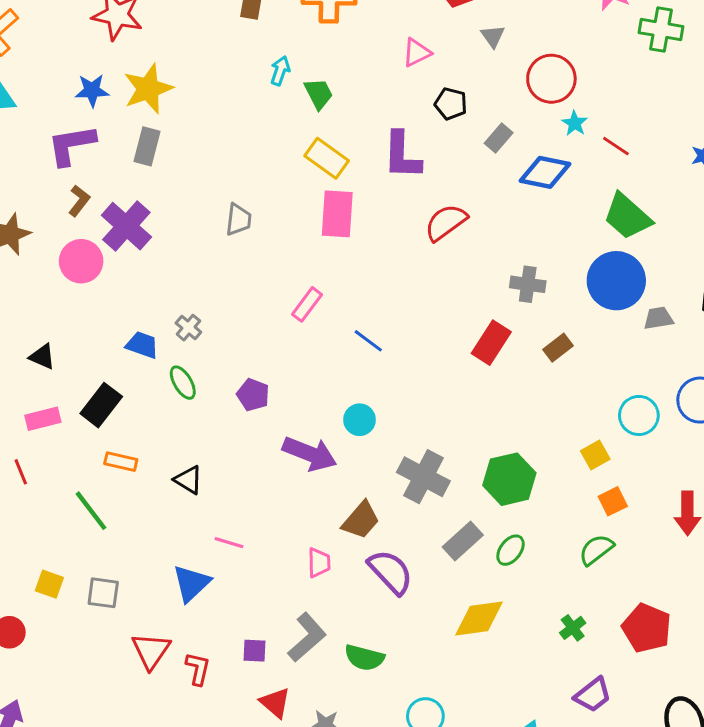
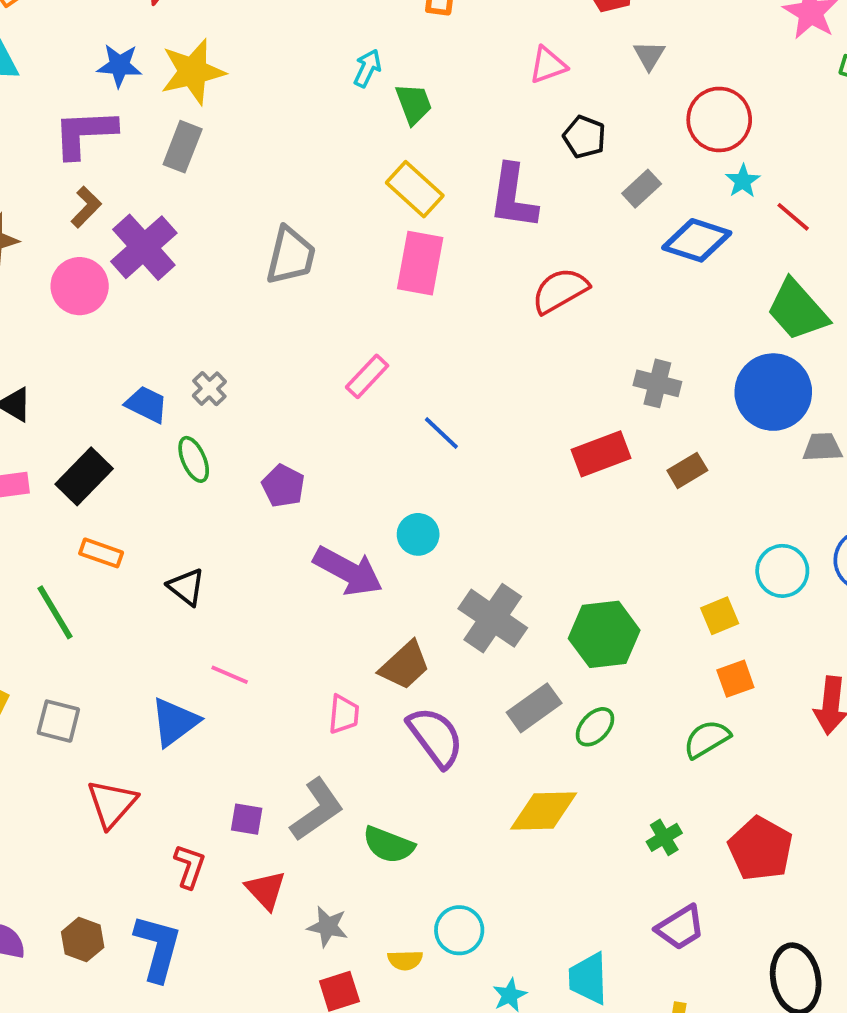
gray trapezoid: (238, 220) -> (291, 256), size x1.4
red rectangle: (491, 343) -> (601, 454), turned 30
red L-shape: (198, 669) -> (190, 866), moved

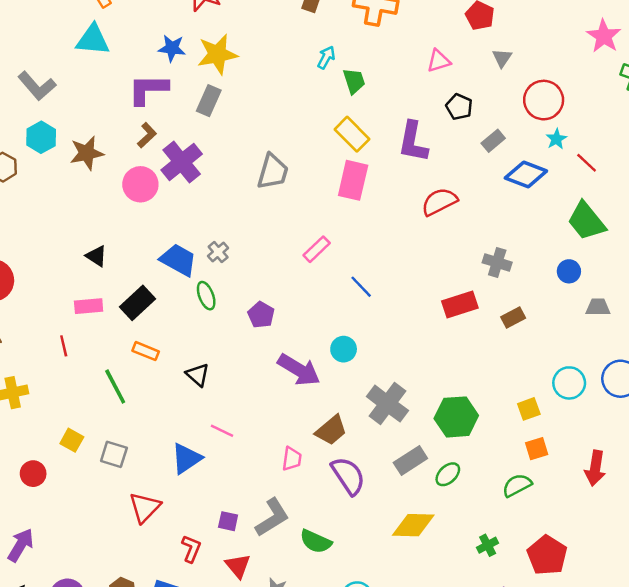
blue circle: (773, 392) -> (569, 271), size x0.5
blue trapezoid: (146, 404) -> (178, 260), size x1.4

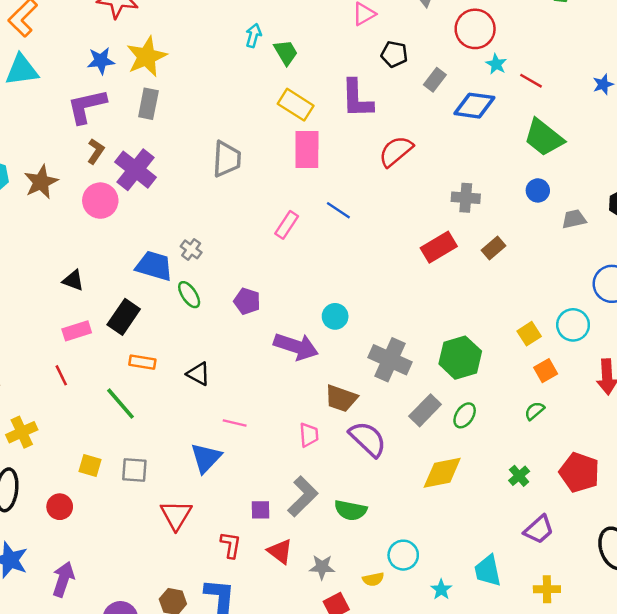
blue line: (361, 287) -> (338, 210), moved
cyan circle: (569, 383) -> (573, 325), moved
brown trapezoid: (331, 430) -> (341, 398), turned 72
green semicircle: (517, 485) -> (535, 411), size x0.7

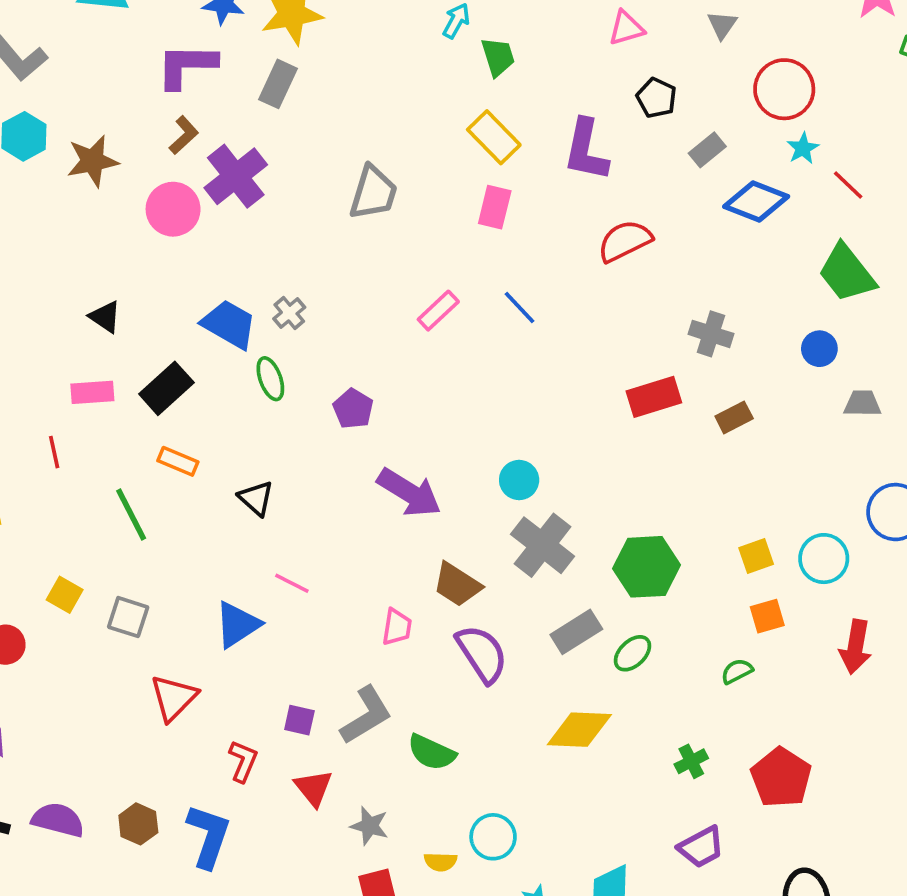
pink rectangle: (307, 150) -> (495, 207), size x0.7
cyan circle: (335, 316) -> (519, 480), moved

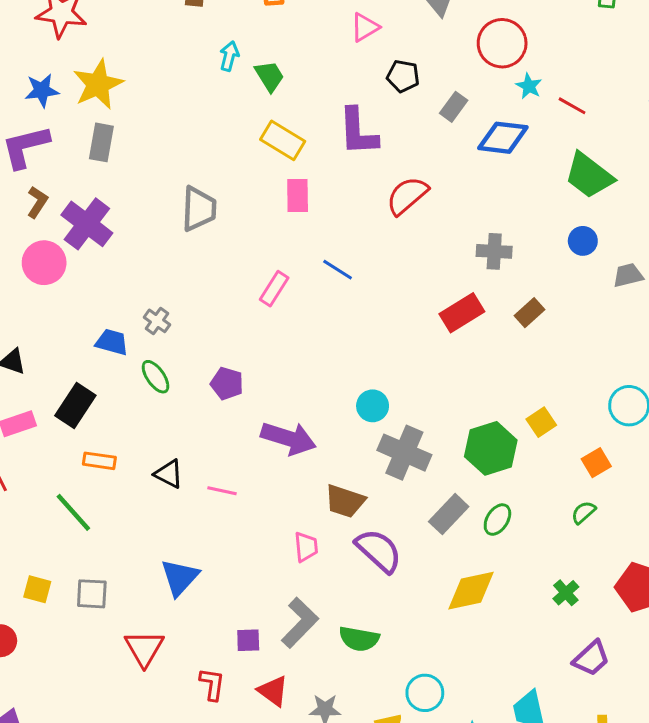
blue trapezoid: (229, 324) -> (112, 342), size x0.7
yellow square: (756, 556) -> (541, 422), moved
pink line: (292, 583) -> (222, 491), moved

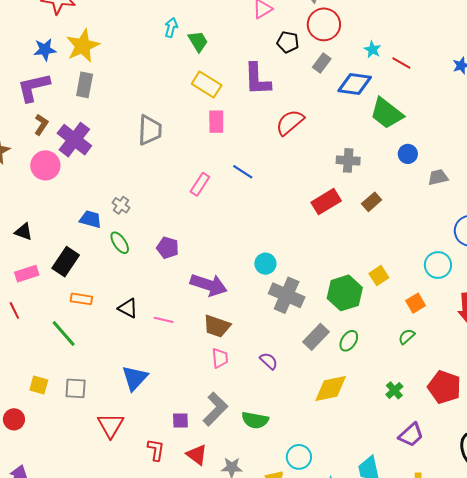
red circle: (502, 43) -> (324, 24), moved
green trapezoid: (589, 176) -> (387, 113), moved
brown trapezoid: (345, 501) -> (217, 326), moved
purple semicircle: (379, 551) -> (269, 361), size x0.6

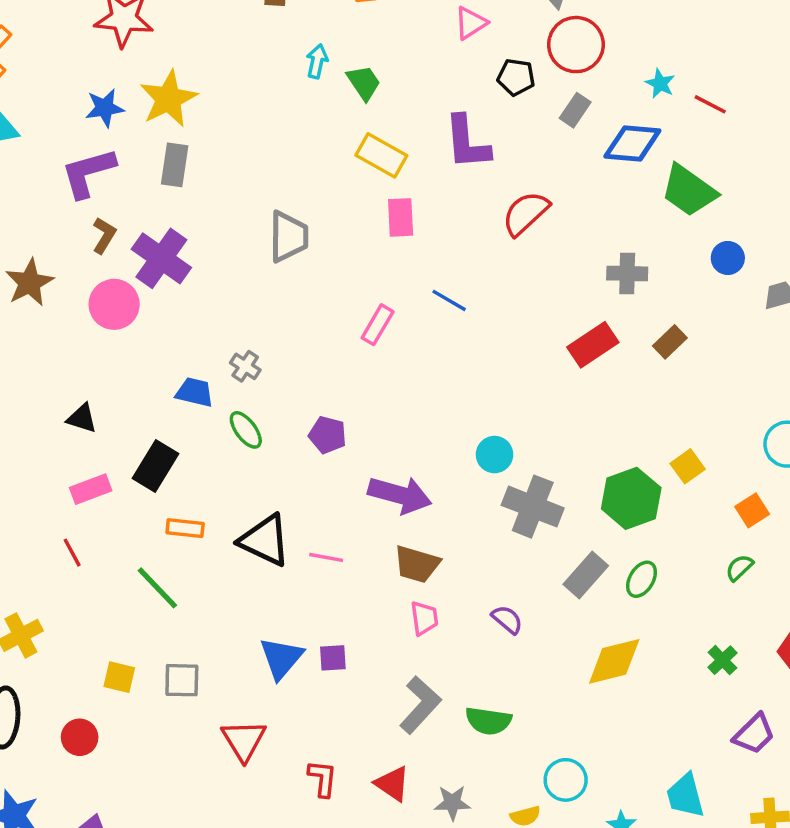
black triangle: (128, 308) -> (265, 540), size x1.6
purple square: (180, 421) -> (333, 658), moved

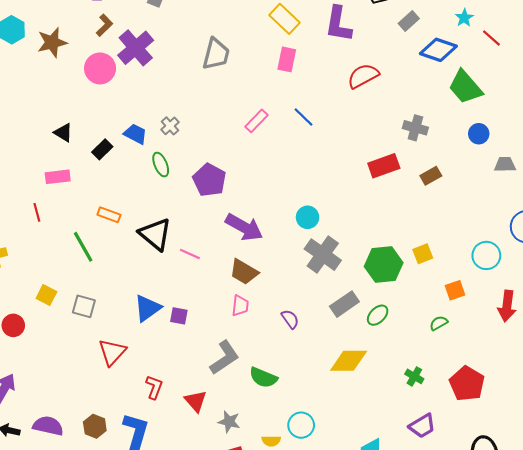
purple pentagon: (328, 435) -> (209, 180), size x1.4
black rectangle: (156, 466) -> (102, 149), moved, size x0.7
green cross: (723, 660) -> (414, 376), turned -30

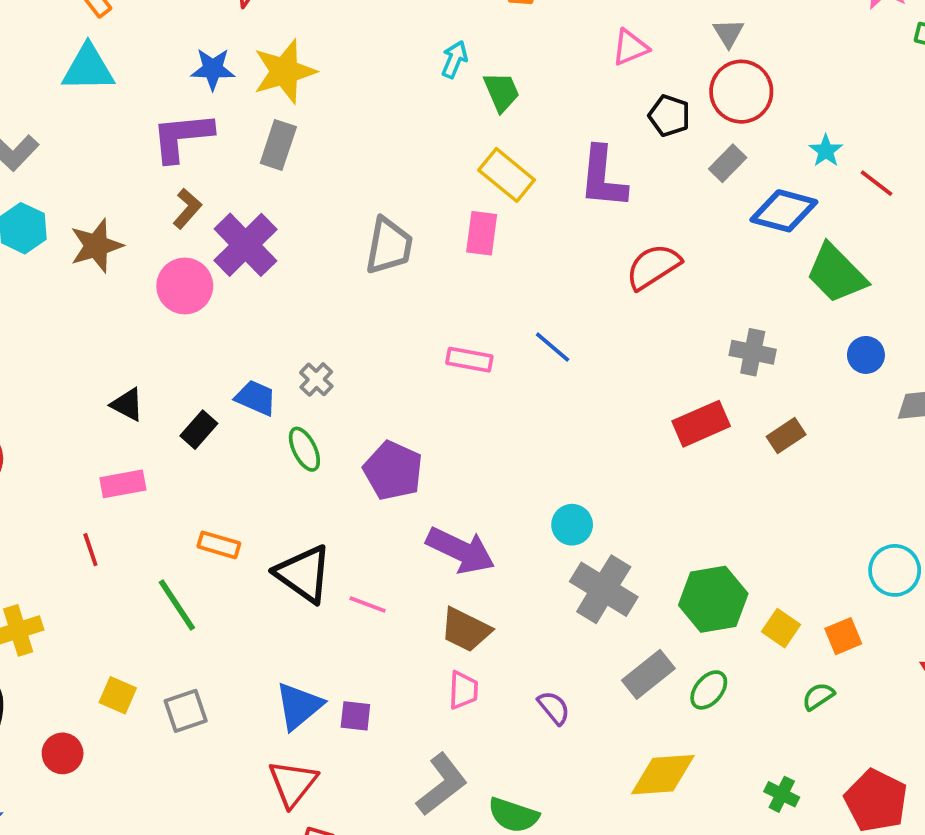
pink rectangle: (287, 59) -> (482, 233), moved
pink rectangle: (257, 121) -> (469, 360), turned 60
yellow square: (423, 254) -> (781, 628), moved, turned -30
gray square: (84, 306) -> (186, 711), turned -30
red triangle: (112, 352) -> (293, 783), moved

